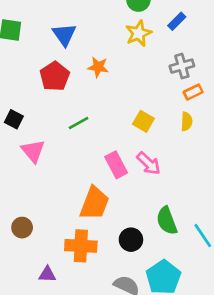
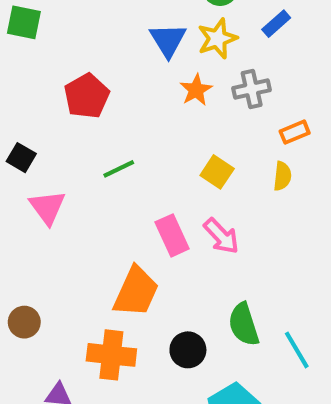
blue triangle: (64, 35) -> (168, 40), moved
gray cross: (182, 66) -> (252, 89), moved
orange star: (98, 67) -> (196, 90), moved, turned 30

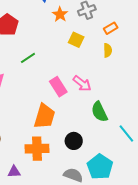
yellow square: (217, 172) -> (76, 40), moved
green semicircle: (244, 324) -> (99, 112), moved

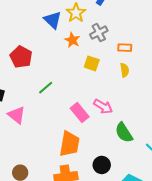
orange rectangle: (111, 28) -> (125, 48), turned 40

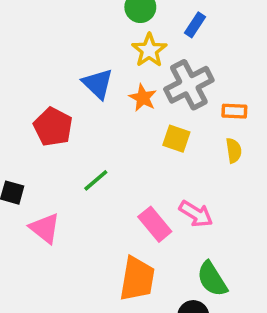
blue triangle: (53, 20) -> (98, 84), moved
gray cross: (99, 33) -> (189, 85), size x1.5
green semicircle: (124, 133) -> (212, 279), moved

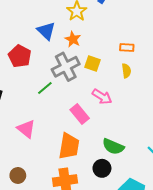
gray cross: (189, 85) -> (66, 67), moved
pink arrow: (196, 214) -> (102, 97), moved
pink triangle: (45, 228) -> (26, 129), moved
green semicircle: (212, 279) -> (113, 147), turned -35

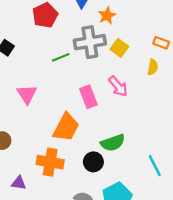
green semicircle: (113, 147) -> (113, 143), turned -60

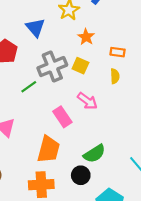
orange star: (107, 16) -> (86, 37), moved

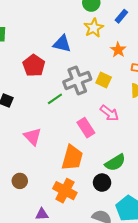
blue triangle: (35, 28) -> (62, 44), turned -36
orange star: (86, 37) -> (118, 50), moved
orange cross: (41, 185) -> (65, 191), turned 30

